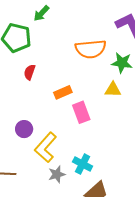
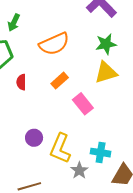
orange semicircle: (91, 49) -> (54, 44), moved
yellow triangle: (113, 90) -> (106, 72), size x1.4
orange rectangle: (63, 92) -> (60, 81), moved

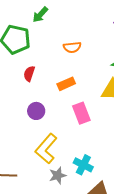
orange semicircle: (54, 44) -> (72, 47), size x0.6
purple circle: (34, 138) -> (36, 111), moved

